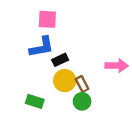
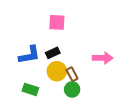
pink square: (47, 19) -> (57, 22), moved
blue L-shape: (42, 47) -> (29, 55), moved

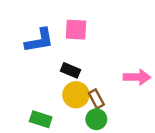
black rectangle: (53, 53) -> (71, 70), turned 48
blue L-shape: (29, 55) -> (39, 40), moved

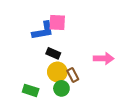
blue L-shape: (39, 40) -> (43, 31), moved
green circle: (96, 119) -> (61, 88), moved

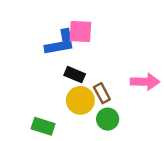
brown rectangle: (73, 75) -> (102, 93), moved
green circle: (61, 88) -> (108, 119), moved

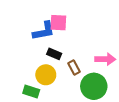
yellow circle: (80, 100) -> (46, 75), moved
green circle: (108, 119) -> (94, 86), moved, size x1.6

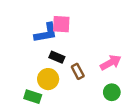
pink arrow: (105, 59) -> (111, 63), turned -30
green circle: (94, 86) -> (112, 92), moved, size x0.6

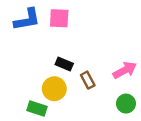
pink square: (61, 24) -> (59, 18), moved
blue L-shape: (46, 33) -> (27, 19), moved

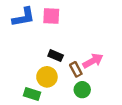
pink arrow: (125, 70) -> (93, 61), moved
green circle: (126, 104) -> (82, 90), moved

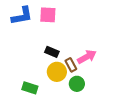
yellow circle: (47, 77) -> (57, 72), moved

